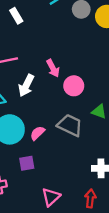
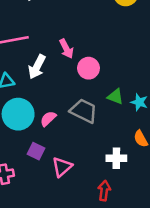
purple square: (27, 163) -> (36, 151), turned 35
pink triangle: (51, 197) -> (62, 167), moved

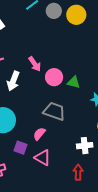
green triangle: (115, 97) -> (74, 82), moved
pink semicircle: (48, 119) -> (39, 134), moved
pink triangle: (62, 167) -> (43, 158), turned -42

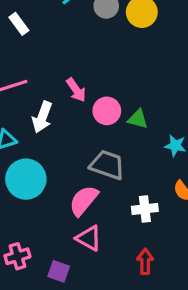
pink semicircle: (39, 134) -> (84, 201), size x1.5
white cross: (85, 146) -> (145, 209), moved
purple square: (21, 148) -> (59, 271), moved

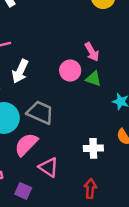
pink arrow: (76, 90) -> (92, 52), moved
gray trapezoid: (107, 165) -> (40, 112), moved
pink semicircle: (84, 201) -> (26, 144), moved

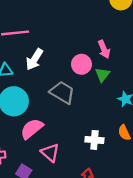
green triangle: (93, 79) -> (102, 75), turned 42
gray trapezoid: (40, 112) -> (62, 92), moved

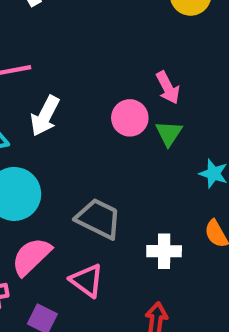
gray trapezoid: (62, 92) -> (99, 219), moved
pink semicircle: (32, 129) -> (31, 256), moved

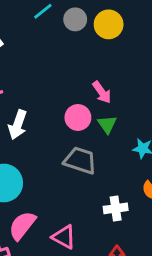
gray trapezoid: (99, 219) -> (80, 160), moved

